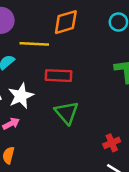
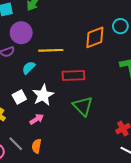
orange diamond: (66, 22) -> (95, 37), moved

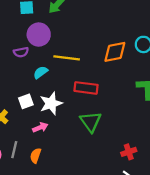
gray line: (16, 144) -> (14, 150), turned 49

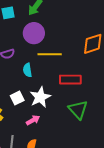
purple circle: (39, 35) -> (34, 33), moved
cyan semicircle: (41, 72) -> (27, 70), turned -56

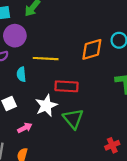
purple circle: (34, 33) -> (15, 36), moved
white star: (40, 97) -> (46, 106), moved

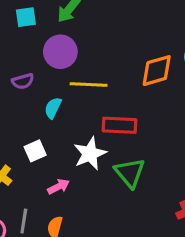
purple circle: (15, 36) -> (60, 52), moved
cyan semicircle: (21, 74) -> (53, 108), turned 32

